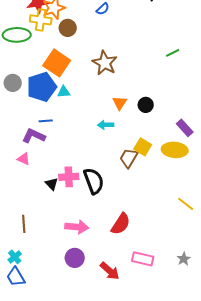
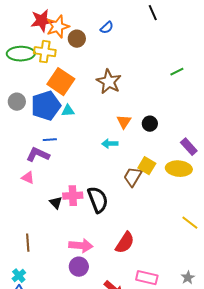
yellow cross: (41, 20) -> (45, 52), moved
brown circle: (68, 28) -> (77, 39), moved
purple circle: (75, 258) -> (79, 267), moved

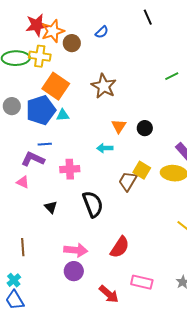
pink cross: (73, 196) -> (70, 169), moved

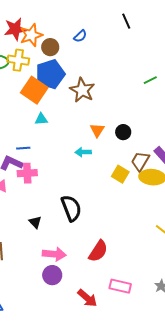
blue pentagon: (41, 110) -> (50, 74), moved
pink cross: (70, 169) -> (27, 173), moved
brown trapezoid: (128, 181) -> (140, 161), moved
black triangle: (51, 207) -> (35, 222), moved

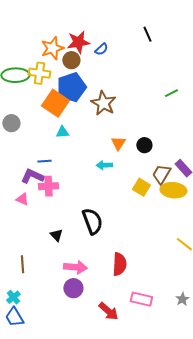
red star: (15, 29) -> (78, 42), moved
red semicircle: (98, 251) -> (119, 264), turned -30

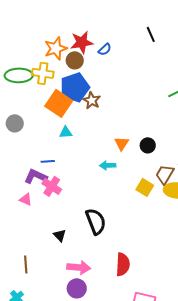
brown star: (103, 103) -> (92, 100), moved, size x0.7
pink cross: (48, 186) -> (52, 186), turned 36

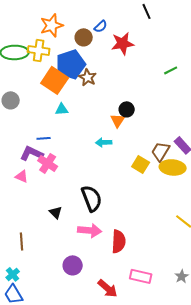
red star: (82, 42) -> (123, 43), moved
brown circle: (75, 60) -> (84, 37), moved
black circle: (148, 145) -> (127, 109), moved
pink arrow: (79, 267) -> (90, 230), moved

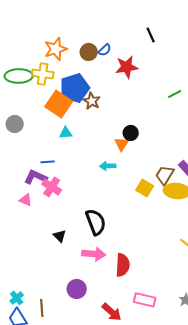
brown circle: (84, 37) -> (89, 52), moved
brown line: (22, 241) -> (42, 308), moved

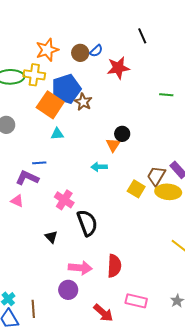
green line: (175, 94) -> (166, 95), turned 32
pink cross: (52, 187) -> (64, 200), moved
pink arrow: (94, 254) -> (80, 268), moved

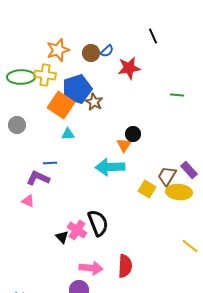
cyan arrow: (99, 167) -> (110, 167), size x1.8
pink cross: (64, 200) -> (77, 230), moved

